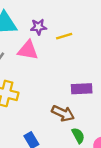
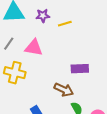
pink triangle: (28, 50) -> (34, 48), moved

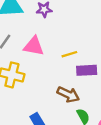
yellow line: (65, 24) -> (69, 54), moved

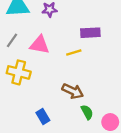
purple rectangle: (87, 70) -> (90, 33), moved

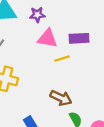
pink triangle: (40, 45) -> (47, 38), moved

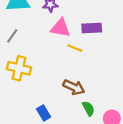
yellow line: (62, 59) -> (75, 48), turned 40

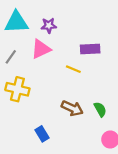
pink triangle: (60, 28) -> (41, 49), moved, turned -35
green semicircle: (88, 108) -> (100, 109), moved

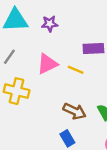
pink triangle: (41, 49) -> (47, 64), moved
blue rectangle: (42, 134) -> (67, 138), moved

